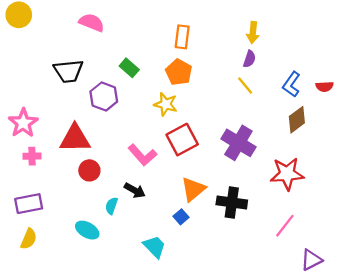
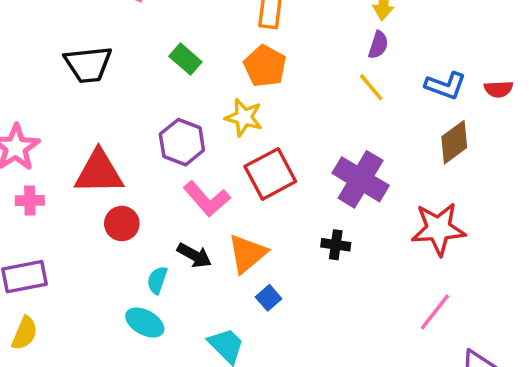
blue L-shape: (291, 84) -> (445, 86), turned -105
purple hexagon: (104, 96) -> (182, 142), moved
orange triangle: (193, 189) -> (247, 254), moved
black cross: (232, 202) -> (336, 245), moved, size x0.6
cyan ellipse: (87, 230) -> (145, 323), moved

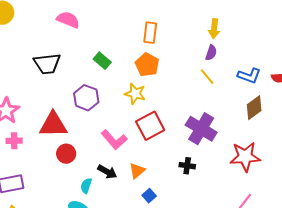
purple hexagon: (182, 142) -> (86, 98), moved
orange triangle: (247, 254) -> (137, 171), size x0.7

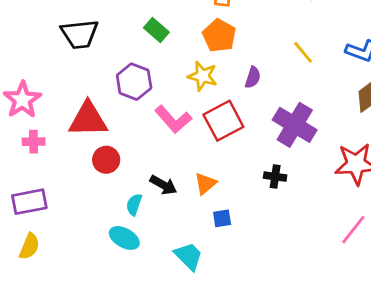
purple semicircle: (211, 53) -> (253, 77), moved
pink L-shape: (114, 140) -> (173, 119), moved
blue square: (149, 196) -> (222, 218), turned 32

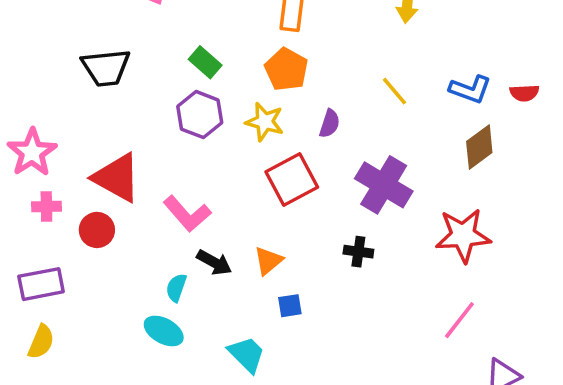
purple hexagon: (134, 82) -> (200, 115), moved
red triangle: (88, 119) -> (117, 178), turned 30
pink L-shape: (173, 119) -> (187, 214), moved
red circle: (106, 160) -> (97, 230), moved

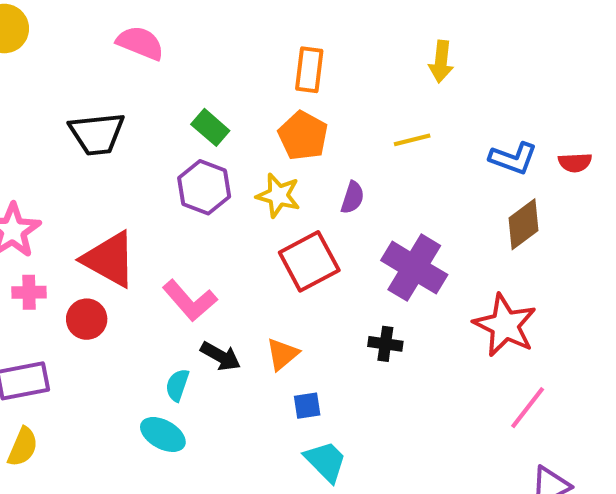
yellow line: (395, 91) -> (412, 140), moved, turned -64
red star: (463, 235) -> (505, 325), turned 30
pink line: (459, 320) -> (528, 408), moved
cyan trapezoid: (247, 354) -> (326, 461), moved

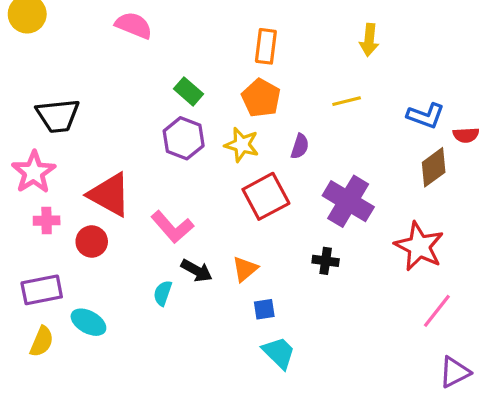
black trapezoid: (97, 134) -> (58, 116), moved
red semicircle: (575, 162) -> (466, 135), moved
cyan ellipse: (163, 434) -> (88, 322), moved

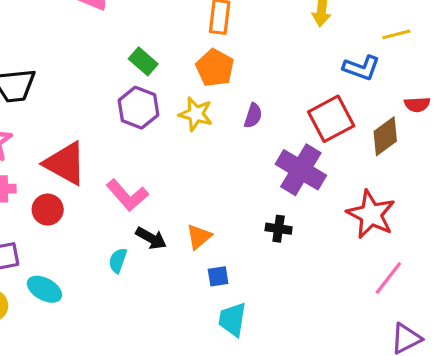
yellow line: (347, 101) -> (396, 34), moved
blue L-shape: (426, 116) -> (361, 68), moved
red square: (266, 196) -> (331, 119), moved
cyan trapezoid: (279, 353) -> (232, 319), turned -126

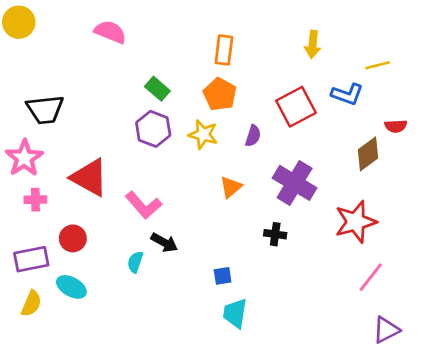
red square: (331, 119) -> (296, 107), moved
red circle: (48, 210) -> (73, 238), moved
red star: (371, 214) -> (356, 222), turned 30
orange triangle: (199, 237) -> (231, 187), moved

